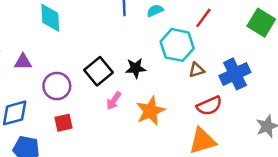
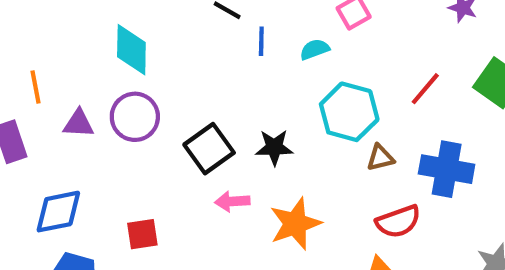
red line: (203, 18) -> (425, 89), moved
blue cross: (235, 74) -> (447, 169), turned 32
purple circle: (57, 86) -> (135, 117), moved
pink arrow: (114, 101) -> (232, 201), turned 48

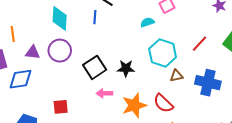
blue line: (261, 41) -> (95, 17), moved
blue diamond: (58, 212) -> (20, 79), moved
red semicircle: (398, 222) -> (163, 103), moved, turned 60

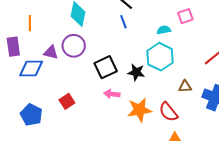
blue line: (95, 17) -> (123, 22), moved, turned -32
purple triangle: (33, 52) -> (51, 52), moved
cyan hexagon: (163, 53) -> (160, 57), moved
red square: (61, 107) -> (67, 101), turned -35

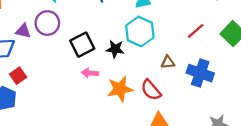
red square: (67, 101) -> (18, 76), moved

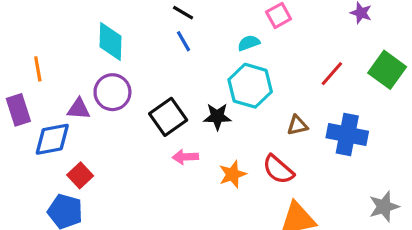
orange star: (120, 89) -> (233, 174), size x0.7

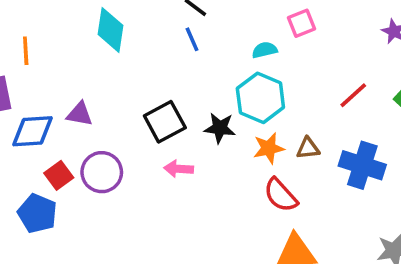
purple circle: (112, 92) -> (102, 172), moved
purple triangle: (79, 109) -> (80, 114), moved
orange star: (233, 174) -> (269, 148), moved

